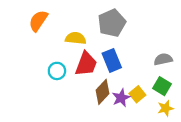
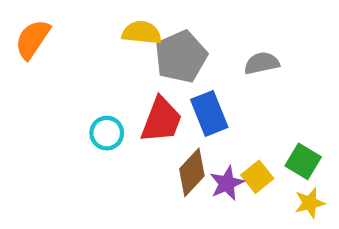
orange semicircle: (38, 21) -> (33, 39), moved
gray pentagon: (112, 23) -> (181, 57), moved
yellow semicircle: (76, 38) -> (142, 33), moved
gray semicircle: (163, 59) -> (262, 63), moved

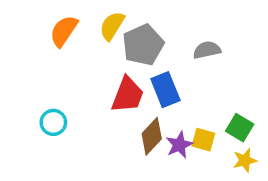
yellow semicircle: (142, 33) -> (112, 26), turned -64
orange semicircle: (33, 39) -> (64, 31), moved
cyan circle: (107, 133) -> (53, 122), moved
yellow square: (257, 177) -> (203, 140), turned -35

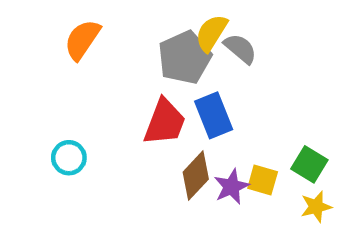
yellow semicircle: (112, 26) -> (211, 33), moved
gray semicircle: (207, 50) -> (240, 49), moved, turned 52

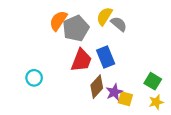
orange semicircle: (82, 40) -> (58, 21), moved
gray pentagon: (185, 57) -> (76, 28), moved
yellow square: (263, 180) -> (125, 99), moved

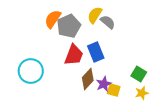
cyan circle: (34, 78) -> (31, 71), size x1.6

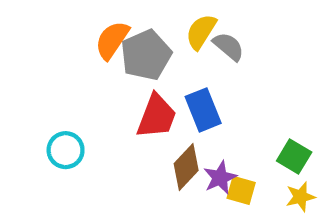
cyan circle: (31, 71) -> (66, 150), size x0.7

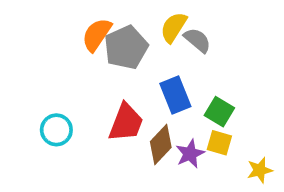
red trapezoid: (157, 116) -> (126, 123), moved
green square: (294, 156) -> (219, 112), moved
yellow square: (241, 190) -> (219, 143), moved

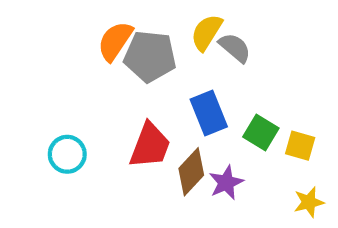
gray pentagon: (126, 47) -> (150, 56), turned 30
yellow square: (219, 143) -> (300, 146), moved

